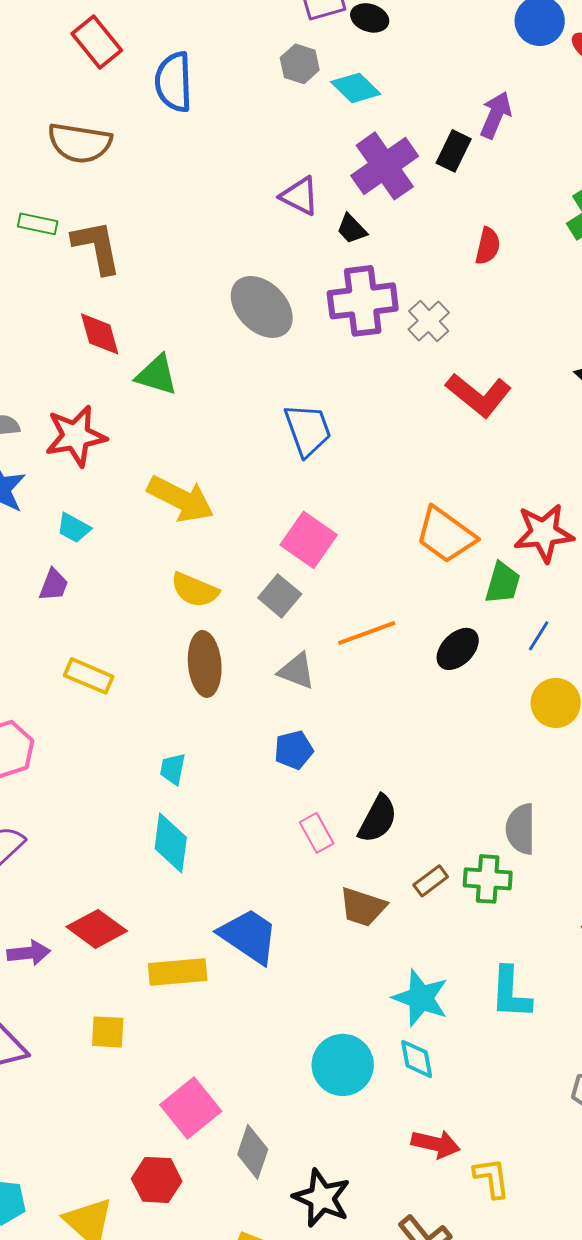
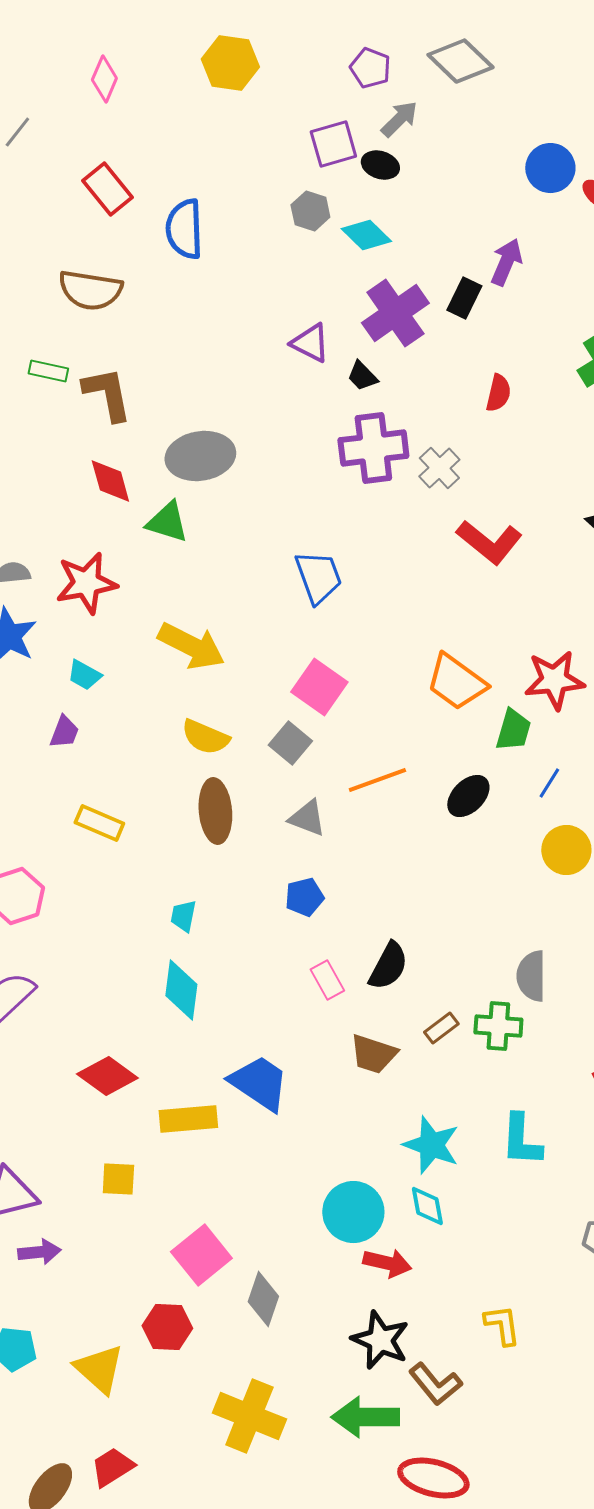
gray ellipse: (262, 307) -> (200, 456), moved, turned -54
purple arrow: (29, 953) -> (39, 1252), moved
red arrow: (436, 1144) -> (387, 1263), moved
black star: (322, 1198) -> (380, 1340), moved

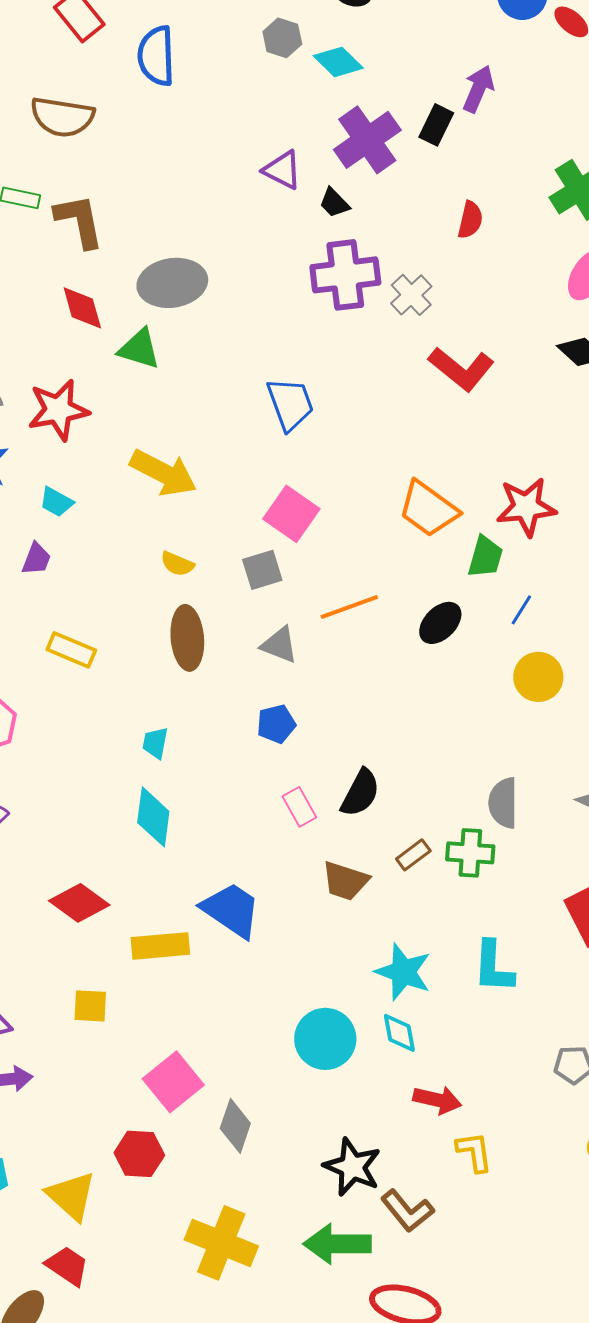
yellow semicircle: (205, 737) -> (177, 564), size x0.7
gray square: (290, 743) -> (262, 570), turned 33
red arrow: (387, 1263) -> (437, 1100), moved
red trapezoid: (112, 1467) -> (67, 1266), moved, turned 66

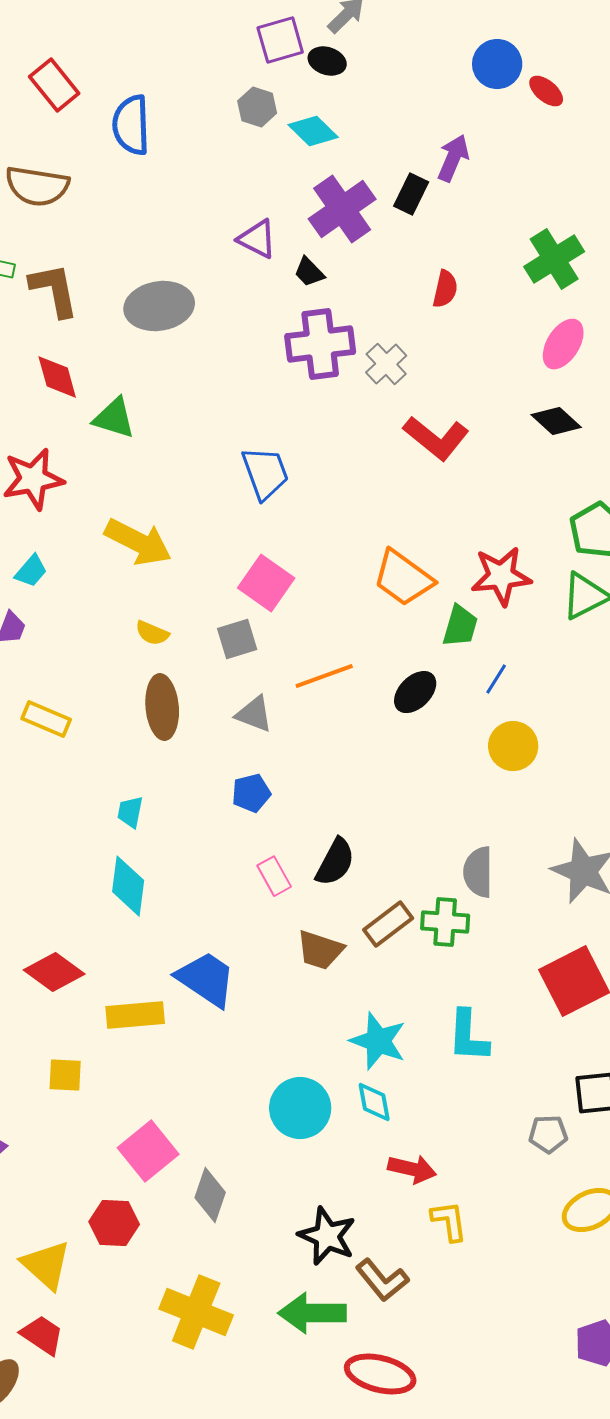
gray ellipse: (172, 283) -> (159, 306), moved
cyan trapezoid: (56, 502) -> (31, 571), turned -78
brown rectangle: (413, 855) -> (388, 924), size x1.4

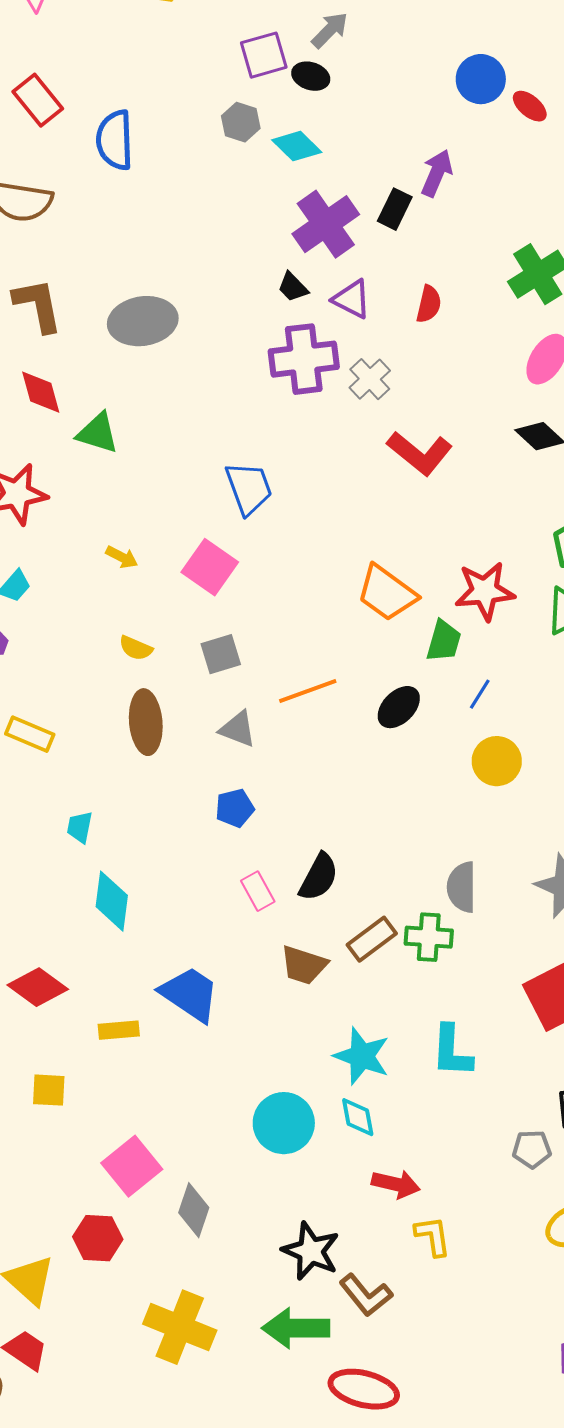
purple triangle: (257, 239) -> (352, 299), moved
yellow arrow: (138, 542) -> (122, 557), size x0.5
pink square: (266, 583) -> (210, 567), moved
cyan trapezoid: (130, 812) -> (80, 827), moved
yellow rectangle: (135, 1015) -> (119, 1030), size x0.7

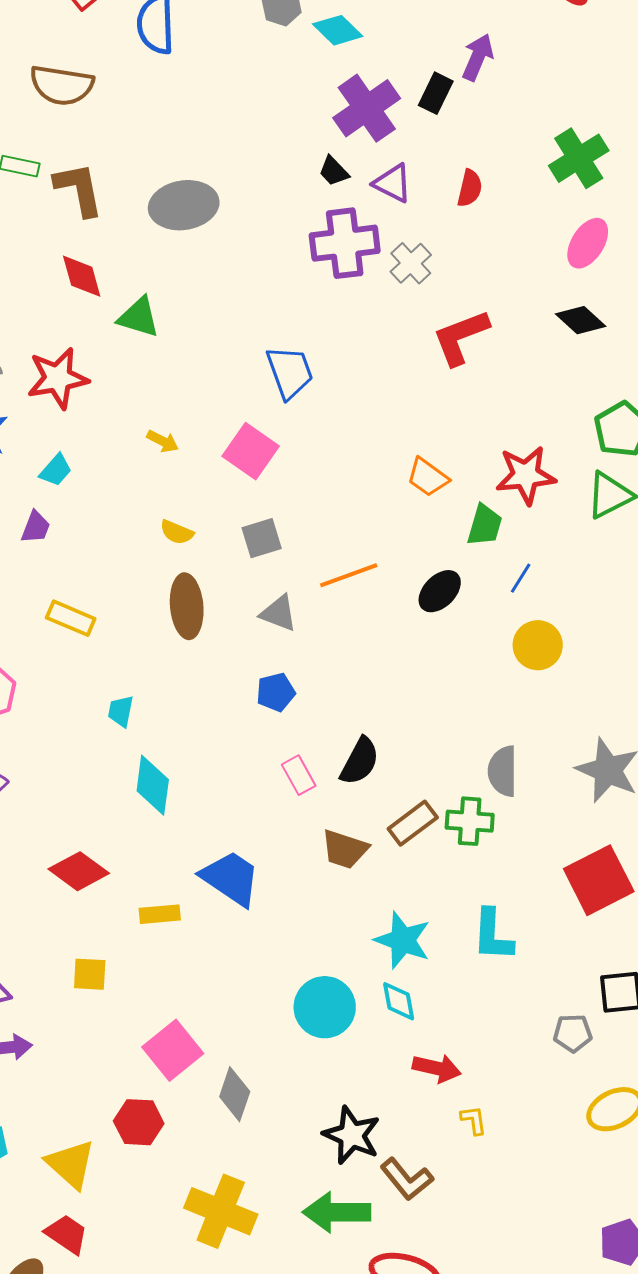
red L-shape: (420, 453) -> (461, 337), turned 120
orange trapezoid: (387, 593) -> (428, 477), size x0.7
yellow L-shape: (433, 1236) -> (474, 1120), size x0.7

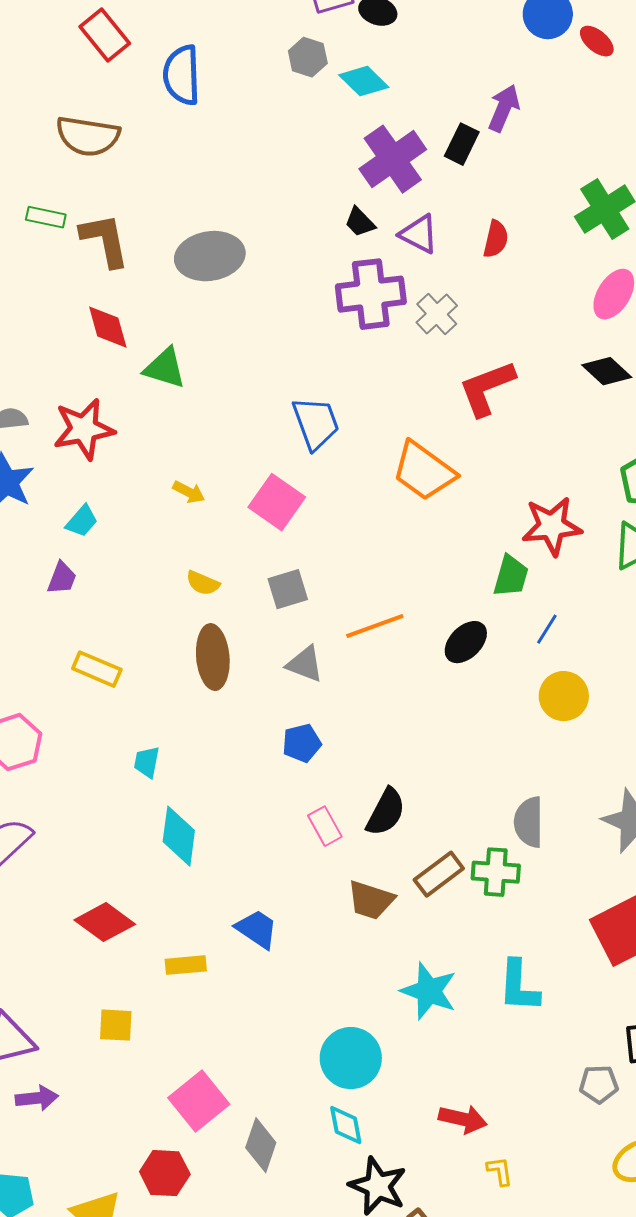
orange trapezoid: (428, 477) -> (424, 471), moved, size x1.5
blue trapezoid: (231, 878) -> (257, 929), size x0.7
cyan diamond: (399, 1001) -> (346, 1125), moved

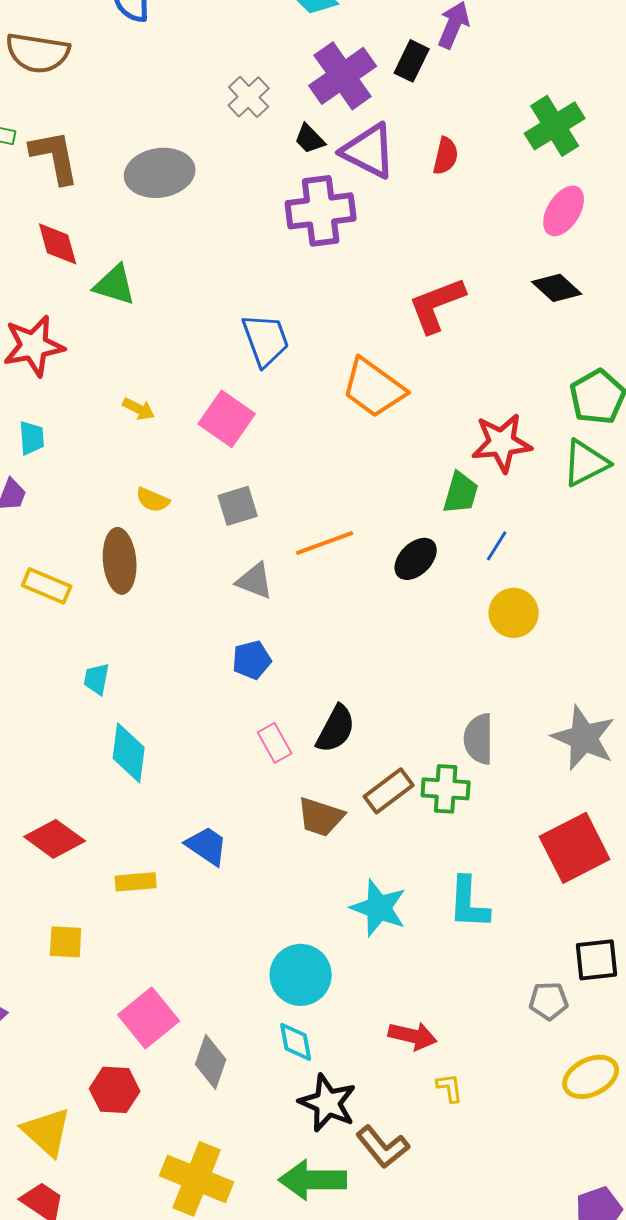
purple triangle: (419, 234) -> (369, 151), size x1.4
gray cross: (437, 314) -> (249, 97), moved
cyan trapezoid: (82, 521) -> (32, 438), turned -45
brown ellipse: (213, 657) -> (120, 561), moved

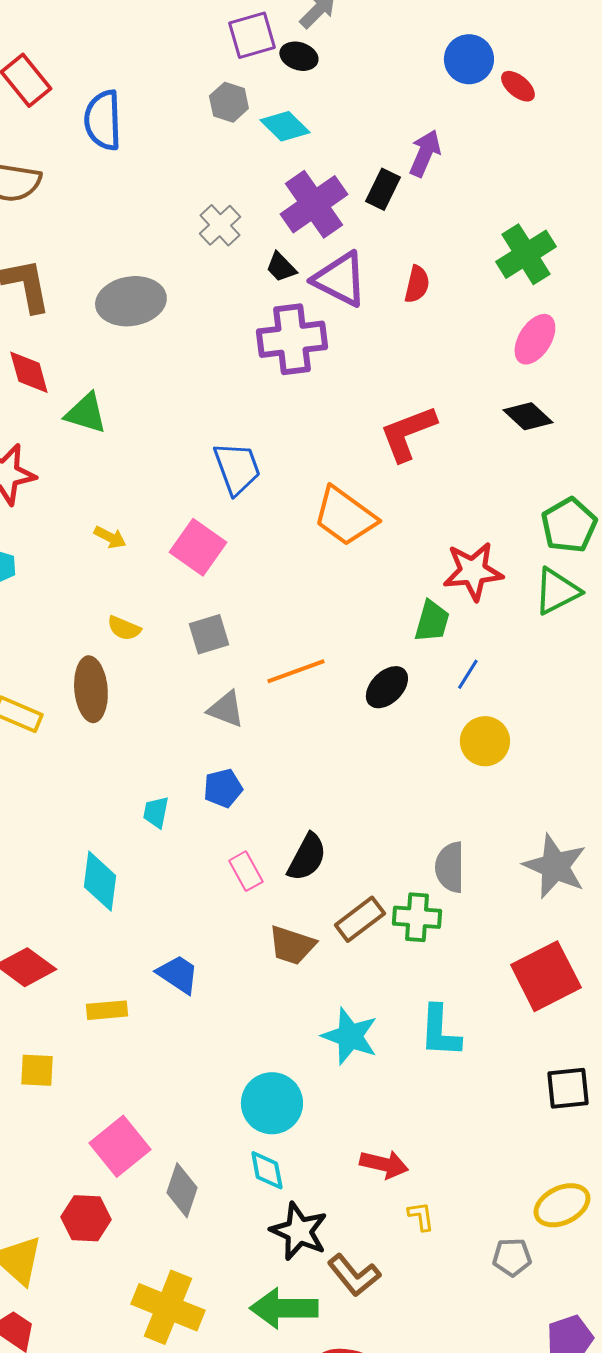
cyan trapezoid: (97, 679) -> (156, 812), moved
gray pentagon: (549, 1001) -> (512, 1257), moved

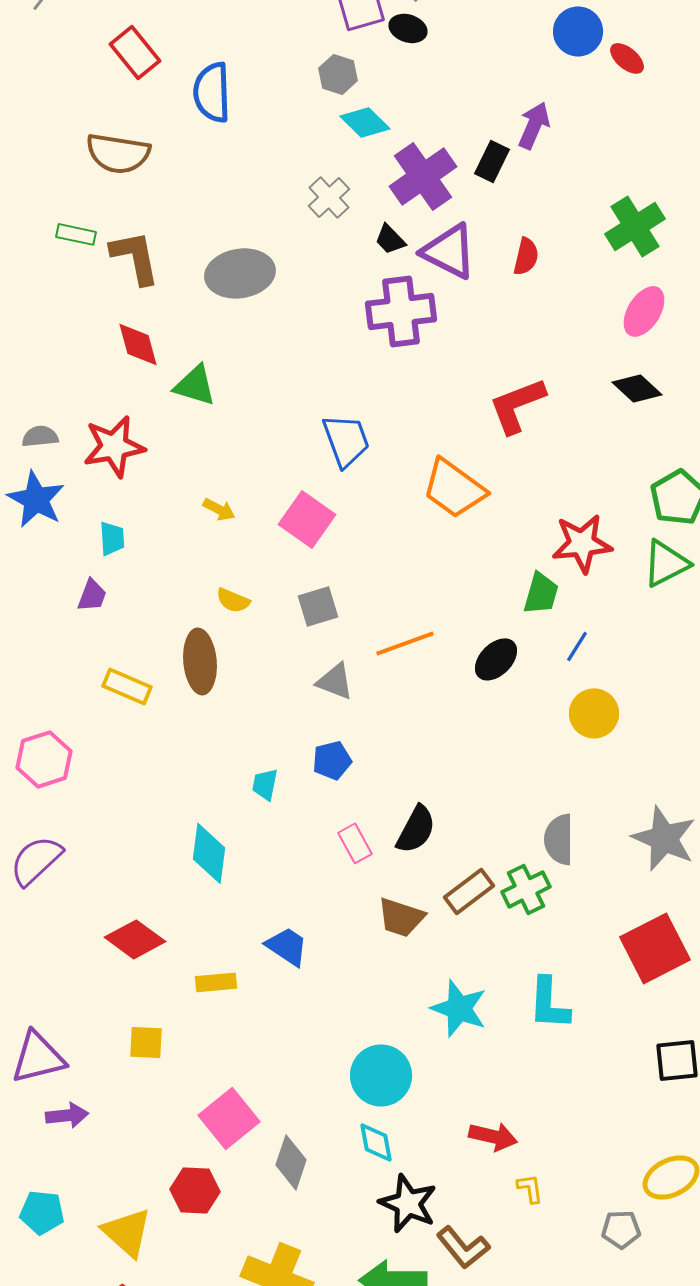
cyan diamond: (285, 126) -> (365, 122), moved
green cross: (417, 917) -> (526, 889), turned -30

